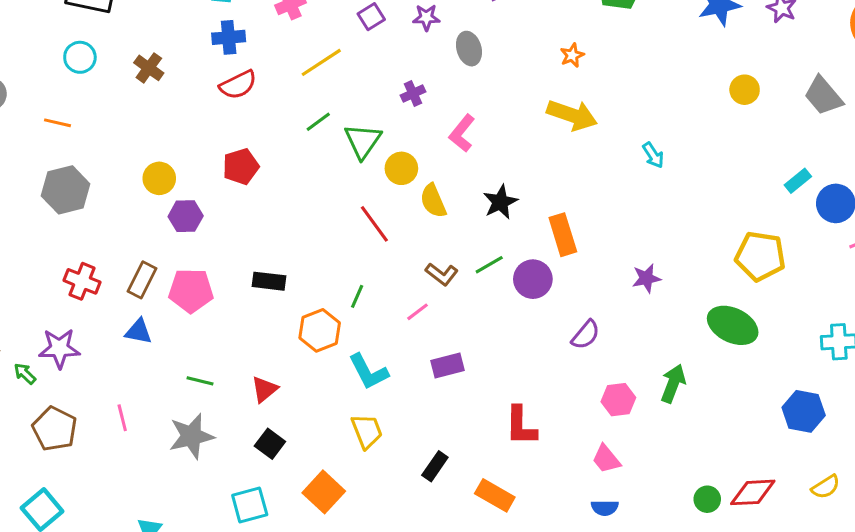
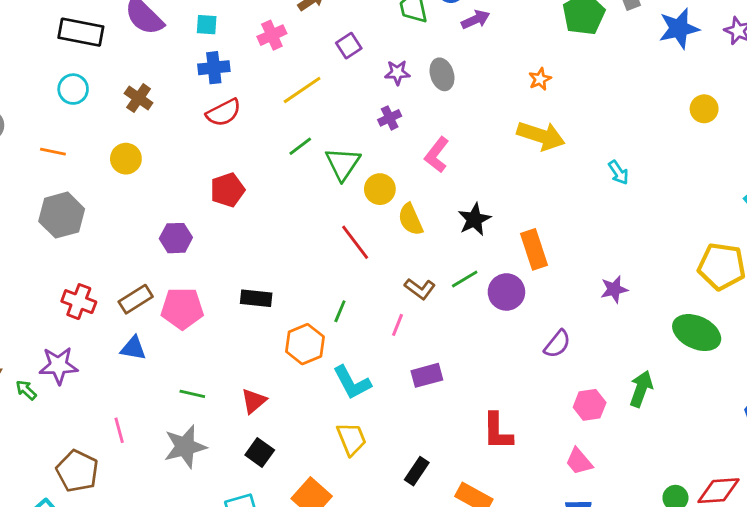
purple star: (426, 17) -> (397, 73), moved
yellow circle: (159, 178) -> (126, 159), moved
brown rectangle: (142, 280) -> (136, 299), turned 32
pink line: (417, 312) -> (398, 325), turned -30
brown pentagon: (55, 429) -> (77, 471), moved

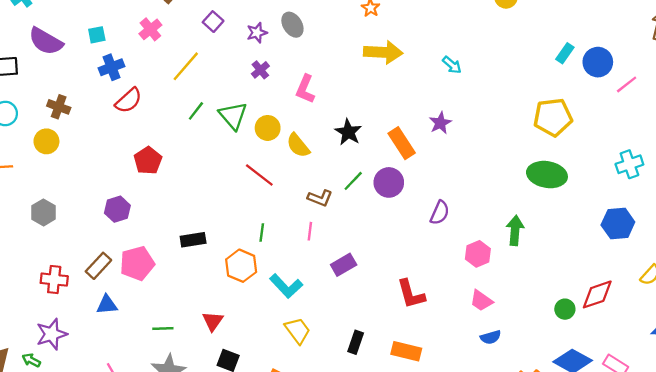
yellow circle: (126, 159) -> (46, 141), moved
gray hexagon: (62, 215) -> (43, 212), moved, size x0.7
purple star: (614, 289) -> (440, 123), moved

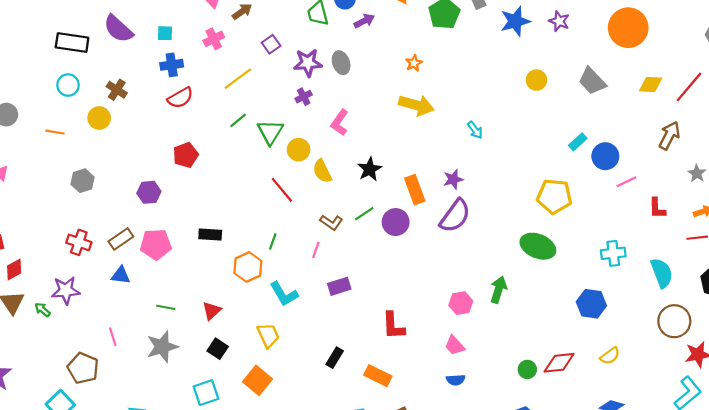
purple star: (257, 33) -> (308, 63), size x1.5
purple semicircle: (440, 213) -> (455, 216), moved, size x1.6
yellow trapezoid: (298, 331) -> (268, 335), moved

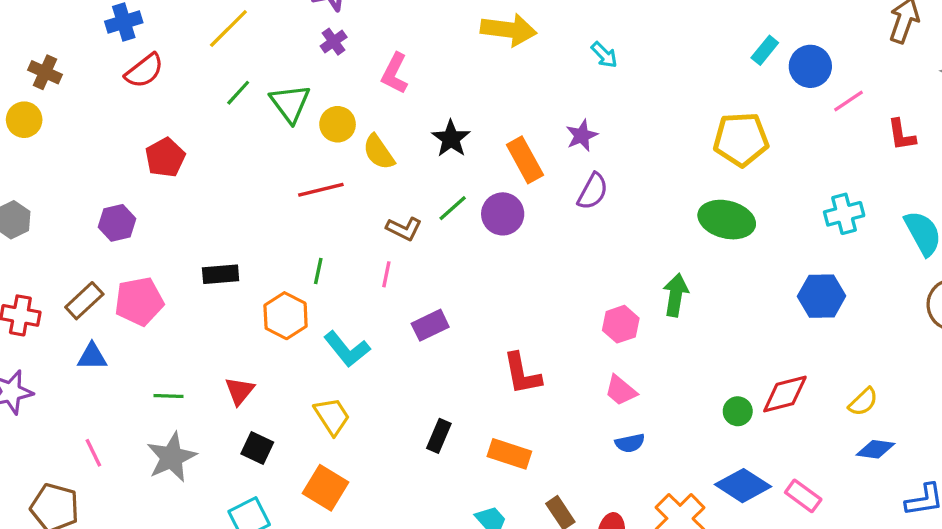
red line: (282, 190) -> (321, 190), turned -56
purple semicircle: (455, 216) -> (593, 191), size x0.7
yellow semicircle: (610, 356) -> (863, 402), moved

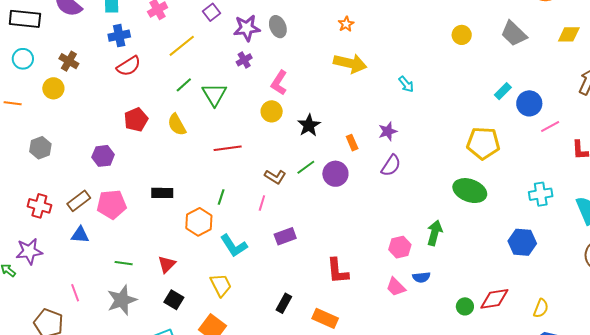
yellow circle: (338, 124) -> (272, 111), moved
yellow semicircle: (379, 152) -> (177, 125), moved
orange rectangle: (525, 160) -> (352, 143), size x0.6
yellow semicircle: (863, 402) -> (541, 308), turned -30
blue semicircle: (630, 443) -> (421, 277), moved

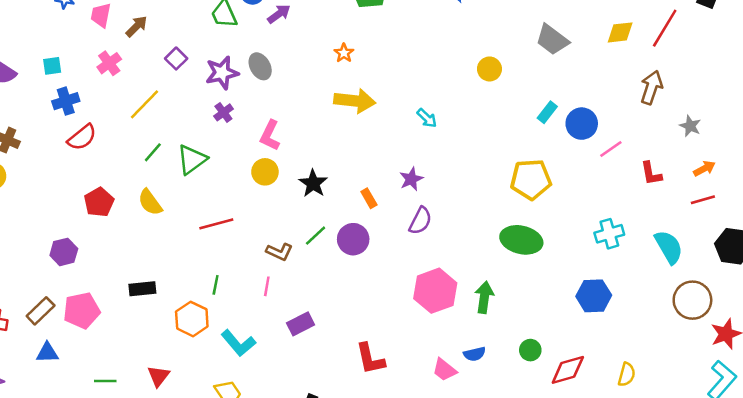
yellow circle: (462, 35) -> (489, 69), moved
green triangle: (214, 94) -> (192, 160), turned 32
pink hexagon: (400, 247) -> (435, 291), moved, size x1.6
green circle: (465, 306) -> (530, 350), moved

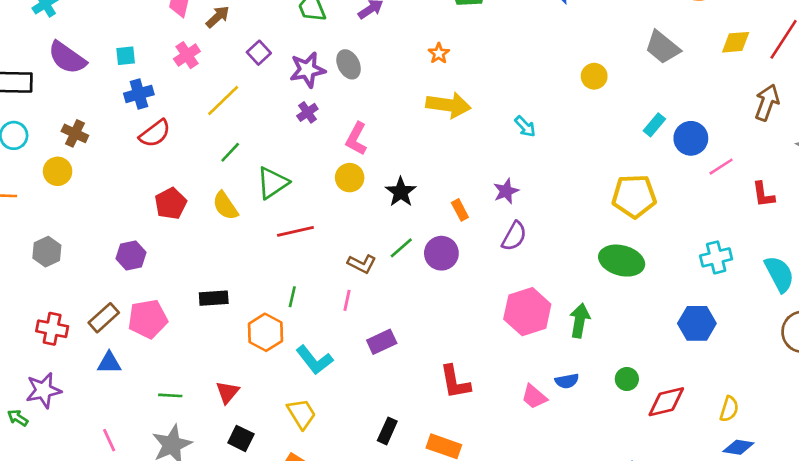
green triangle: (192, 160) -> (272, 183), moved

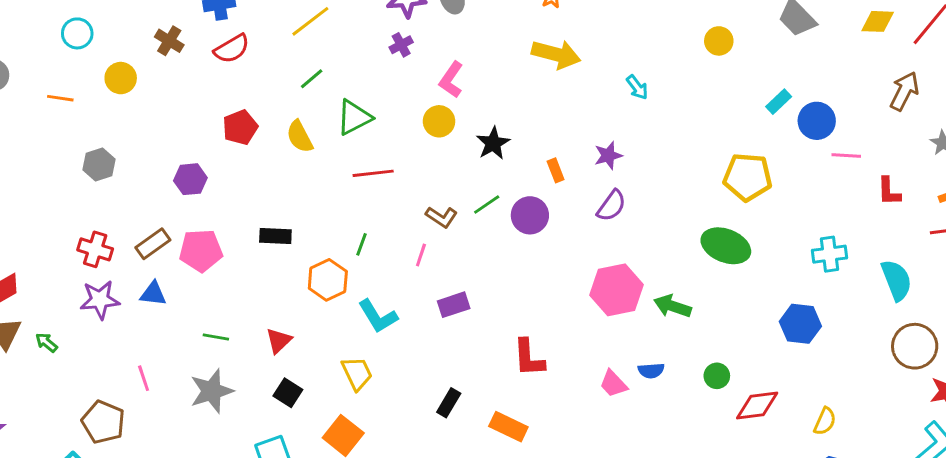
brown cross: (75, 133) -> (169, 41), moved
pink line: (721, 167) -> (846, 156), turned 30
green arrow: (580, 321) -> (672, 306), turned -88
purple star: (43, 390) -> (100, 300), moved

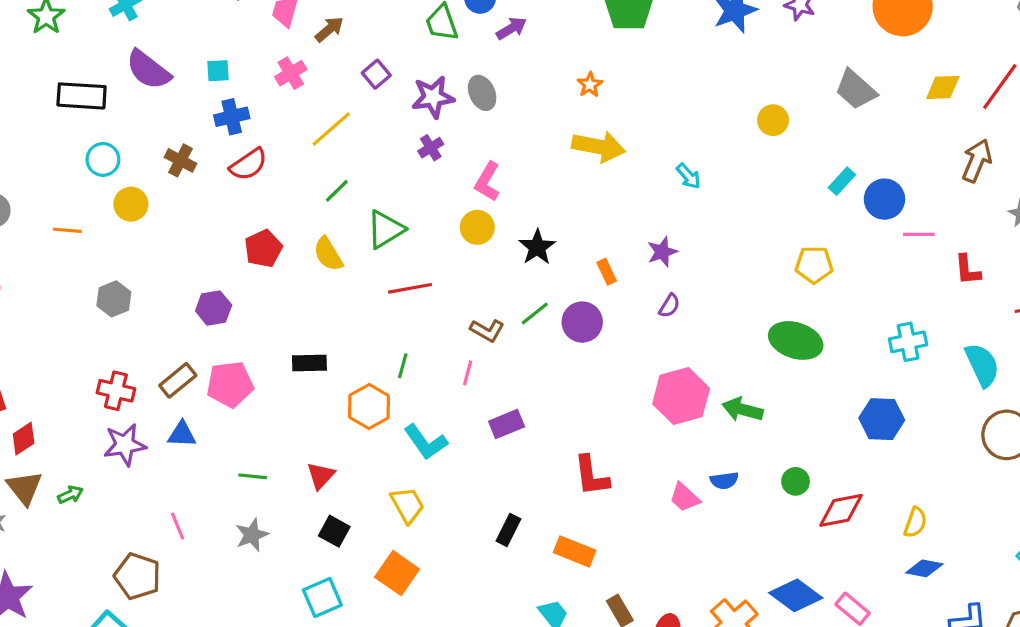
cyan circle: (77, 33) -> (103, 159), moved
yellow pentagon: (748, 177) -> (814, 265), size x0.7
purple semicircle: (611, 206) -> (669, 306), size x0.7
green arrow: (46, 342) -> (70, 495), turned 120
gray star: (212, 391) -> (252, 535), size x0.7

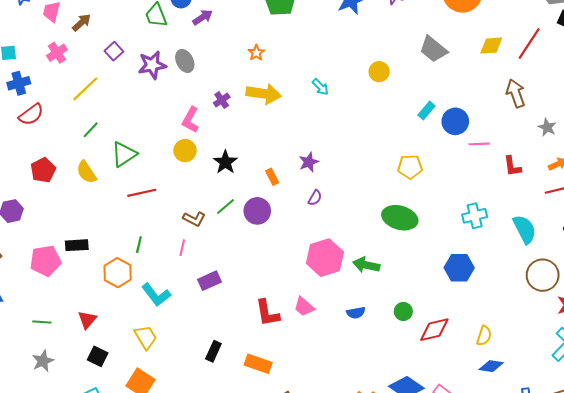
purple cross: (431, 148) -> (222, 100), moved
brown arrow: (977, 161) -> (516, 93), turned -40
cyan arrow: (688, 176) -> (320, 87), moved
pink pentagon: (230, 384) -> (46, 261), moved
pink trapezoid: (685, 497) -> (304, 307), moved

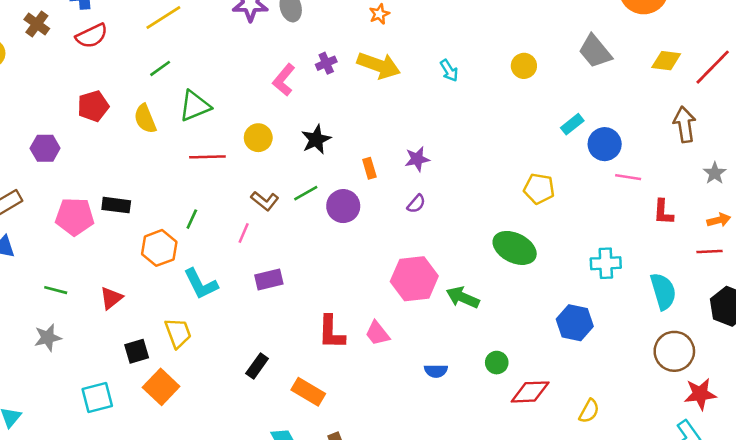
yellow circle: (185, 151) -> (258, 138), moved
blue semicircle: (356, 313) -> (436, 371), moved
black square: (98, 356) -> (137, 351), moved, turned 36

